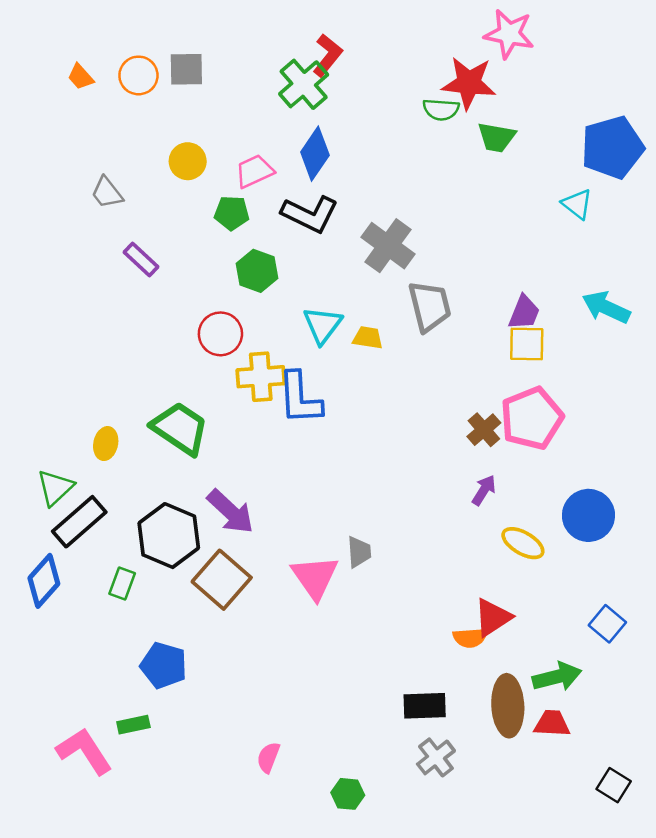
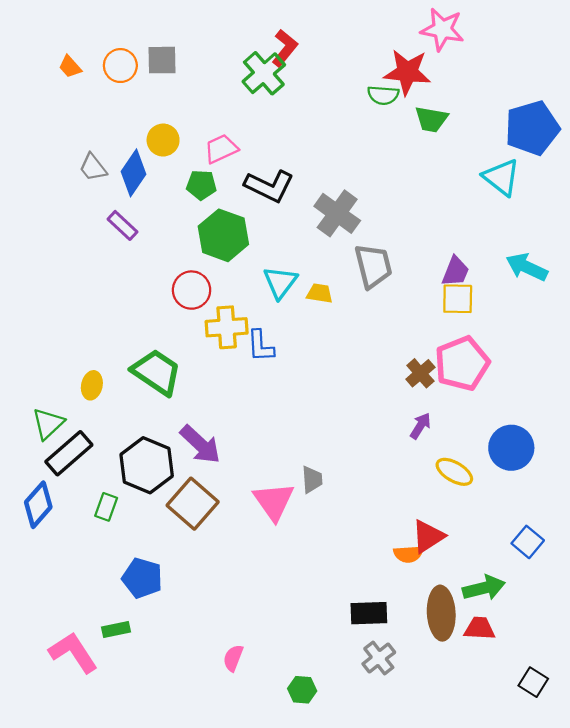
blue diamond: (315, 154) -> (133, 173), moved
cyan triangle: (577, 204) -> (501, 177), size x1.4
green hexagon: (257, 271) -> (223, 235), size x1.4
blue L-shape: (300, 398) -> (261, 346), size x0.7

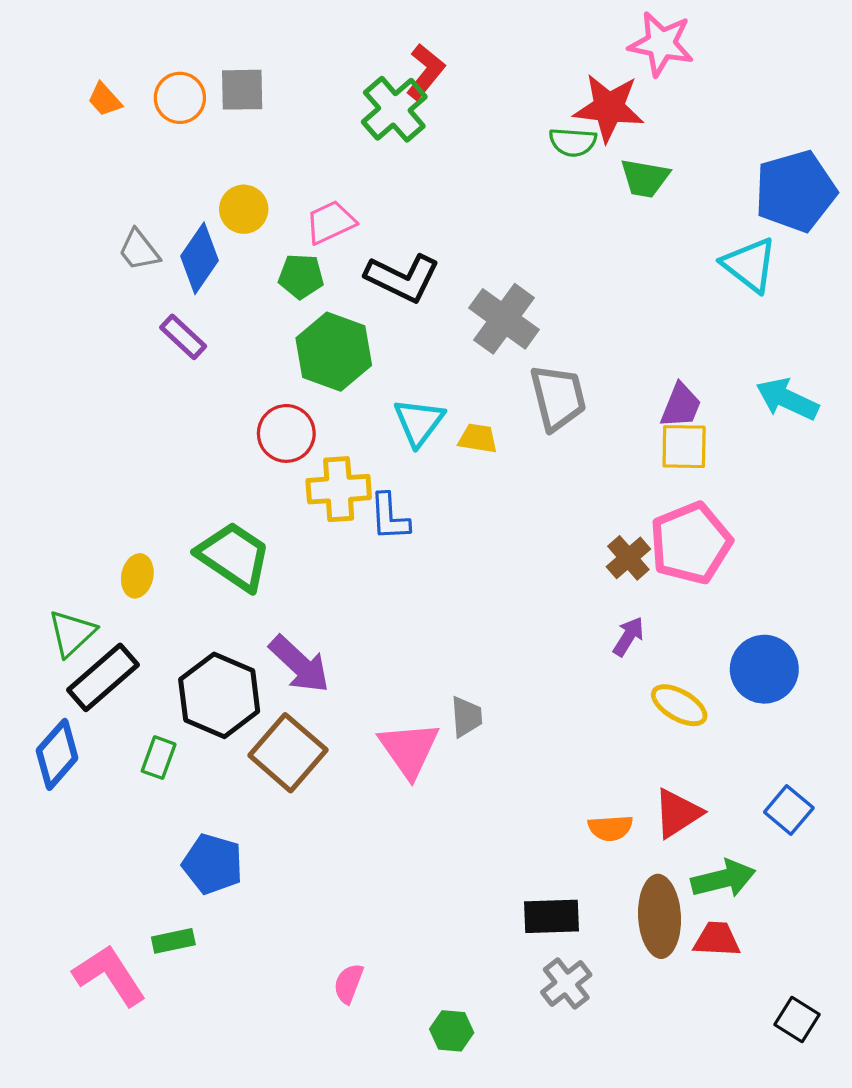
red triangle: (428, 536) -> (678, 813), moved

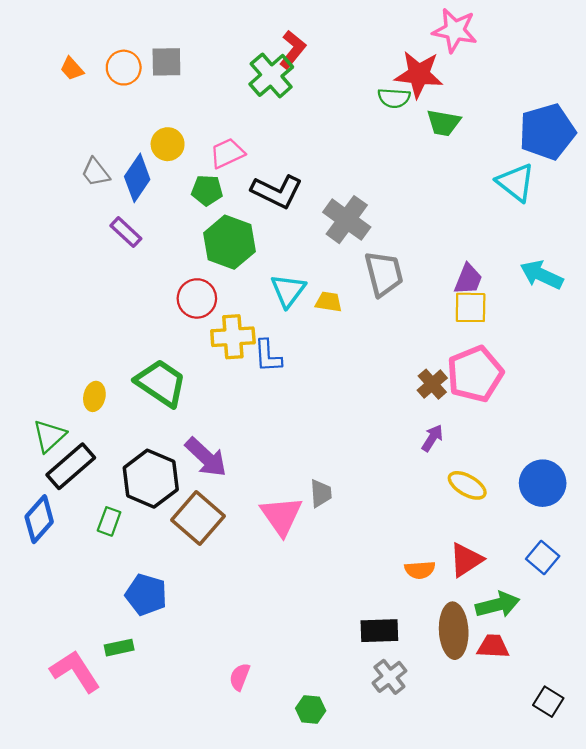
blue circle: (764, 669) -> (543, 483), moved

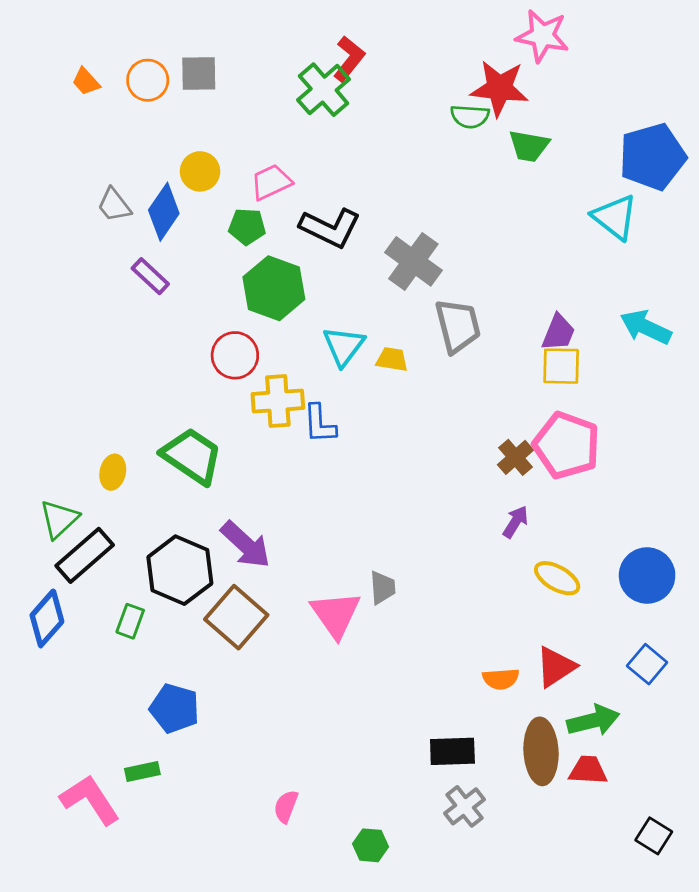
pink pentagon: (475, 374) -> (566, 445), turned -30

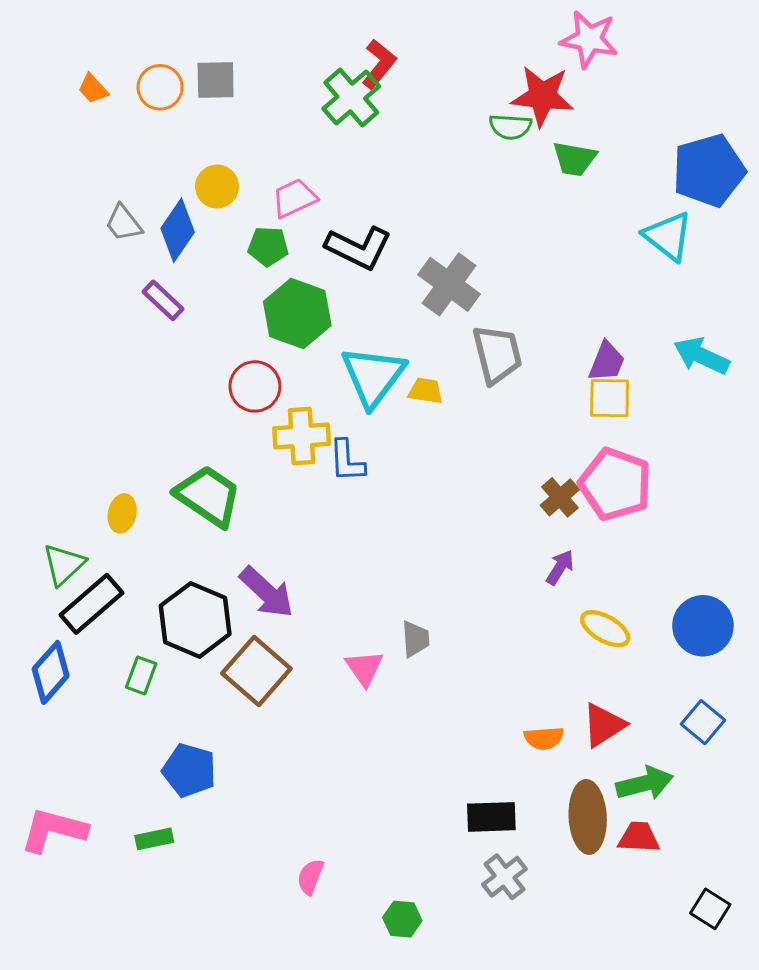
cyan triangle: (344, 346) -> (373, 376), size x1.4
pink triangle: (336, 614) -> (364, 668), size x0.7
pink L-shape: (90, 800) -> (54, 830), moved, turned -42

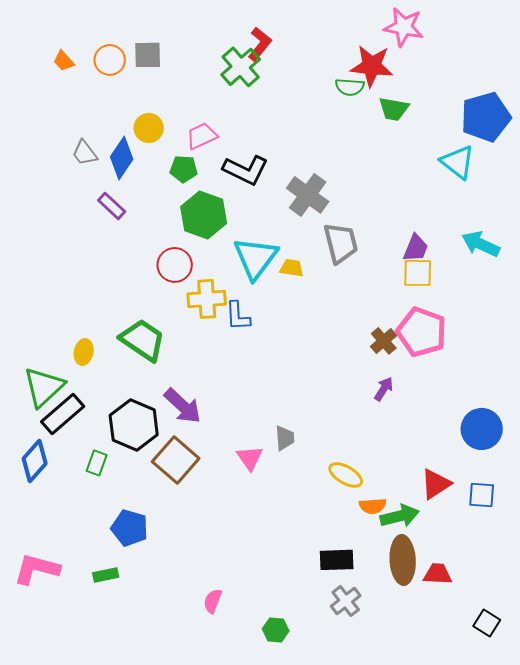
green triangle: (64, 564) -> (44, 387), size x1.4
yellow ellipse: (605, 629) -> (346, 475), moved
blue square: (703, 722) -> (482, 495), turned -36
red triangle: (604, 725) -> (436, 484), moved
green arrow: (645, 783) -> (400, 516), moved

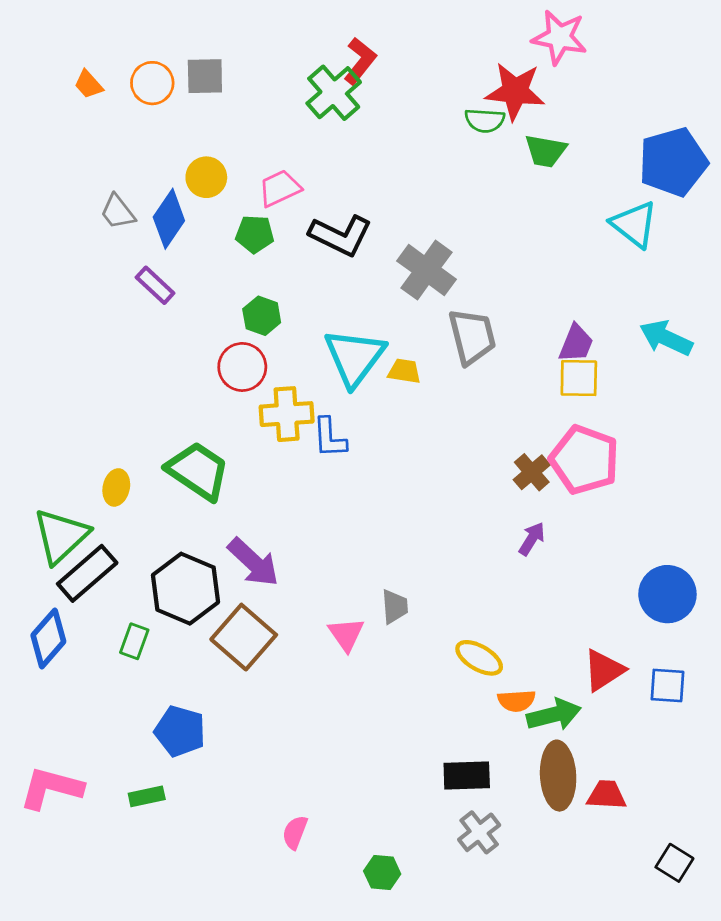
green hexagon: (204, 215) -> (262, 316), moved, size x0.6

